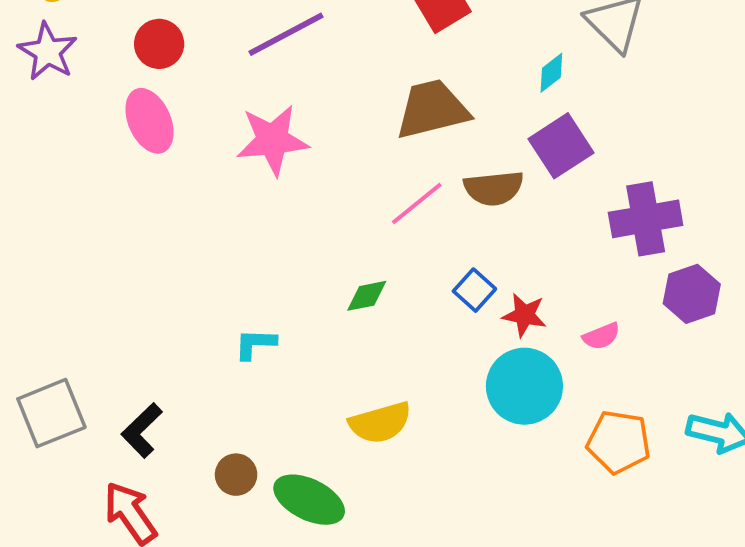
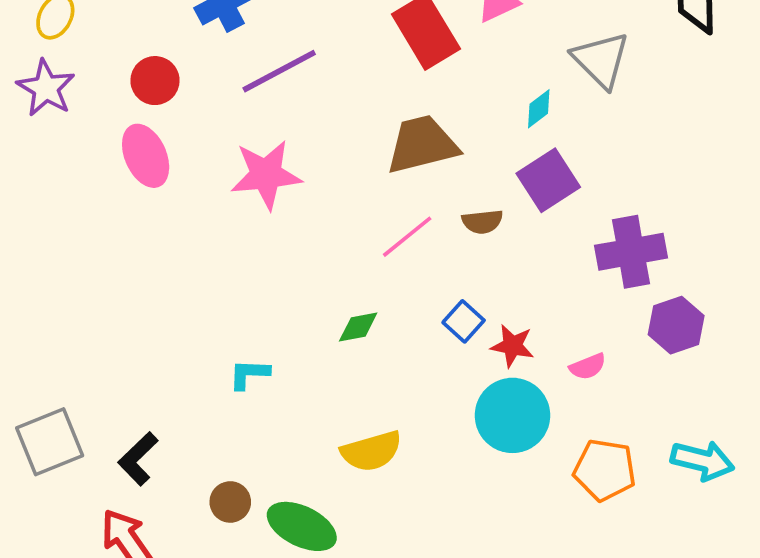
brown semicircle: (494, 188) -> (482, 222), size x0.7

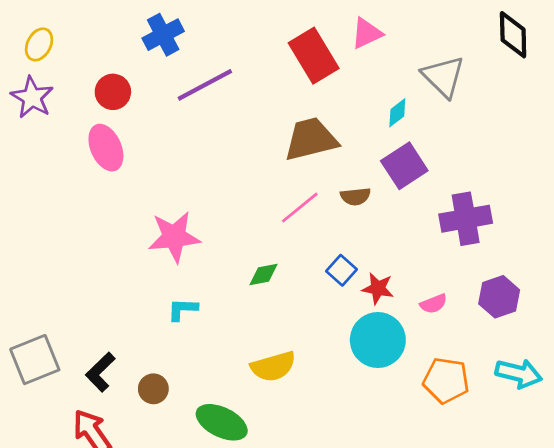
pink star: (266, 175) -> (174, 237), moved
purple hexagon: (676, 325) -> (499, 297), moved
brown circle: (230, 502) -> (153, 389), moved

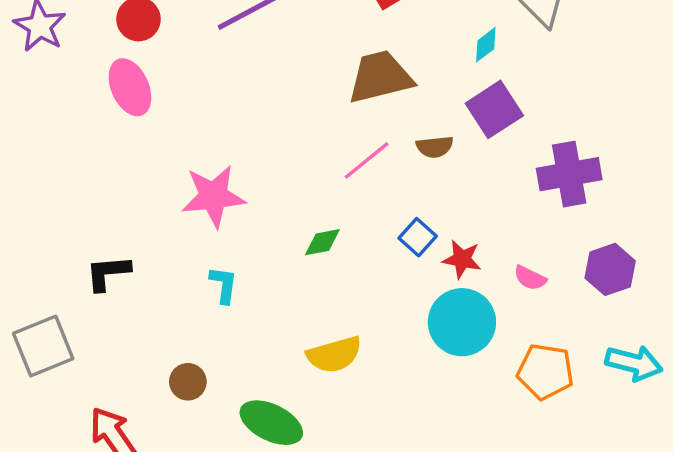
pink semicircle: (434, 304) -> (530, 278), turned 48
cyan L-shape: (183, 309) -> (224, 285), turned 96
black L-shape: (100, 372) -> (108, 273), moved, turned 39

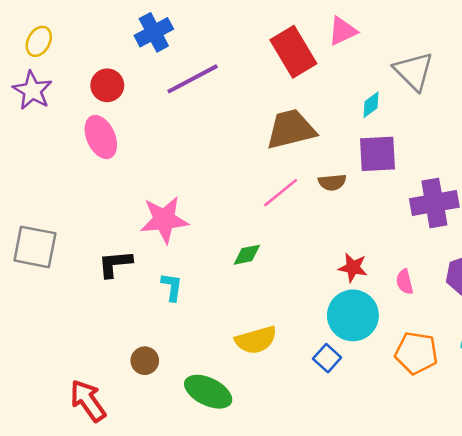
purple square: (494, 109) -> (377, 154), turned 30
blue square: (418, 237) -> (327, 358), moved
black L-shape: (108, 273) -> (115, 264), moved
pink semicircle: (530, 278) -> (405, 282), turned 50
gray square: (43, 346) -> (35, 247), moved, turned 33

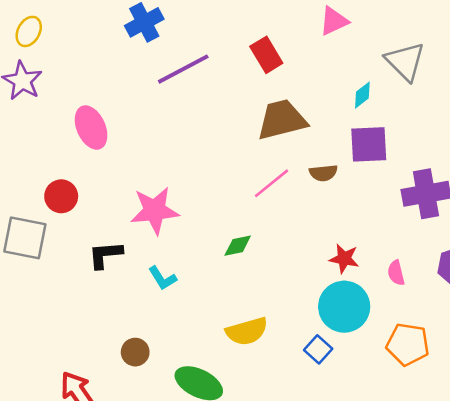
red rectangle: (293, 52) -> (266, 55), moved, size x0.7
red circle: (107, 85) -> (61, 196), moved
cyan L-shape: (172, 287) -> (162, 278), turned 140

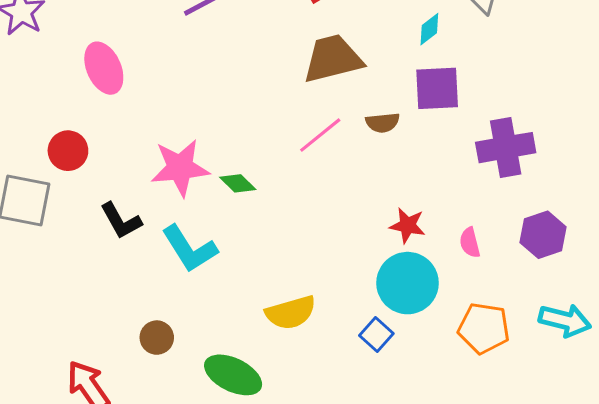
green diamond: (238, 246) -> (238, 183), moved, turned 56
black L-shape: (105, 255) -> (121, 221), turned -114
cyan L-shape: (162, 278) -> (189, 249), size x1.6

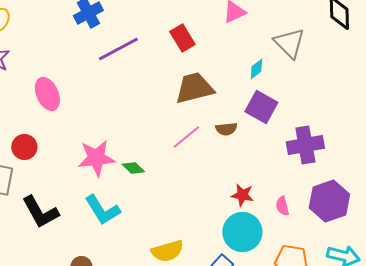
purple square: (437, 88) -> (261, 107), turned 32
black L-shape: (121, 221) -> (40, 212), moved, size x1.4
purple hexagon: (543, 235) -> (329, 201), size x1.4

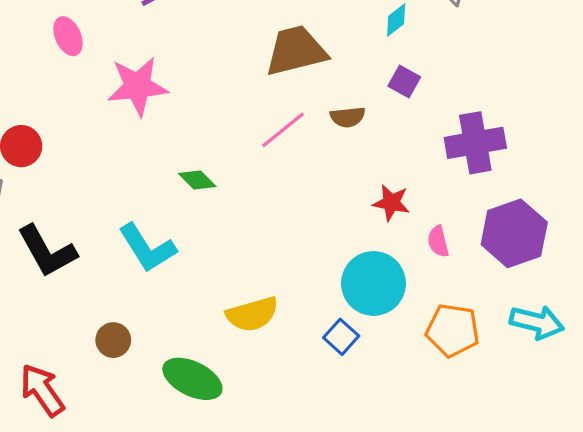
pink ellipse: (47, 94) -> (68, 36), moved, size x0.7
purple square: (261, 107) -> (404, 81), size x0.6
pink star: (96, 158) -> (138, 86), moved
red star: (242, 195) -> (391, 203), moved

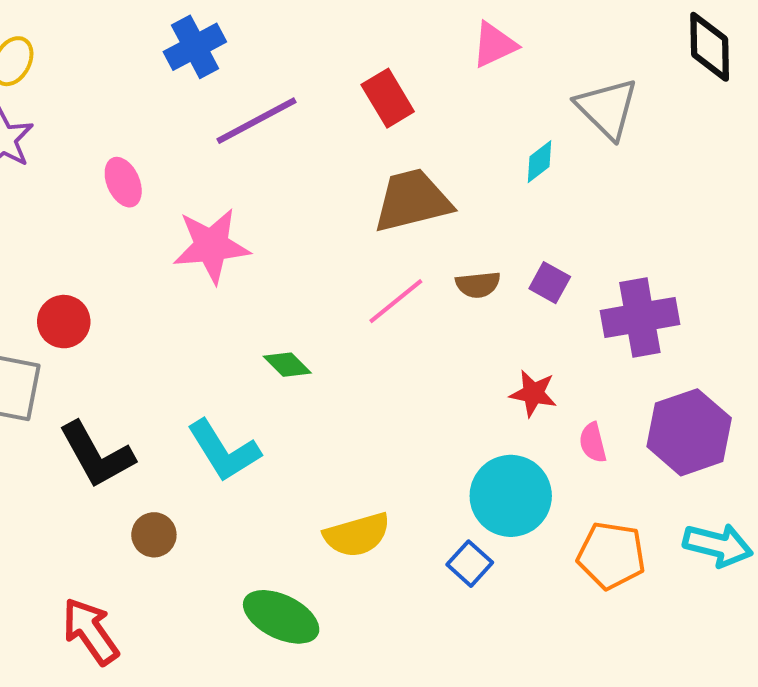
purple square: (404, 81) -> (550, 283), moved
brown circle: (113, 340) -> (154, 535), moved

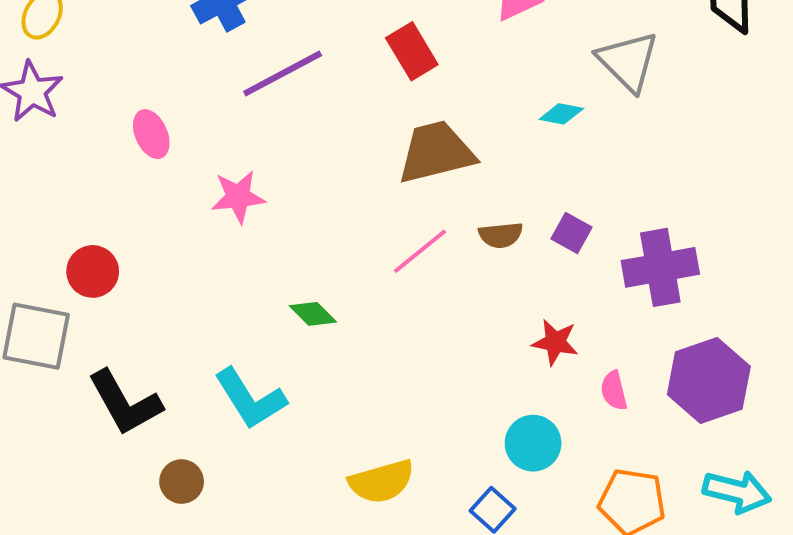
cyan diamond: (539, 162) -> (561, 114), turned 48
pink star: (211, 246) -> (238, 197), size x0.7
cyan circle: (511, 496) -> (533, 443), size x0.7

